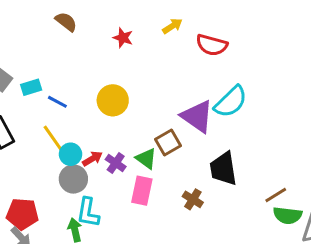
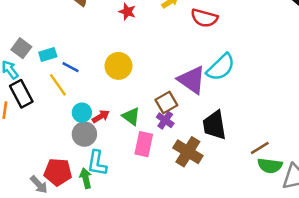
yellow line: (53, 138) -> (58, 85), moved
green triangle: (146, 159) -> (131, 116), moved
purple cross: (116, 163) -> (165, 120), moved
brown cross: (193, 199) -> (188, 152), size x1.6
red pentagon: (22, 214) -> (58, 172), moved

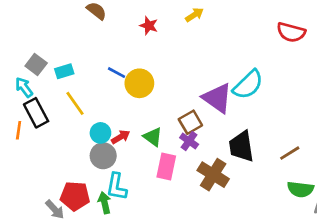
red semicircle: (204, 18) -> (291, 32), moved
blue line: (71, 67) -> (117, 73), moved
brown line: (260, 148) -> (290, 153), moved

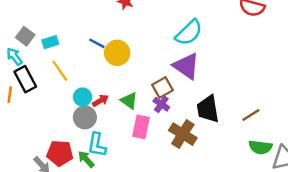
cyan semicircle: (248, 85) -> (189, 33), moved
green arrow: (104, 203) -> (86, 159), turned -30

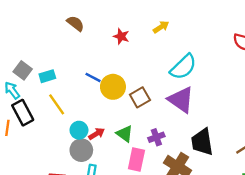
brown square: (163, 87) -> (140, 97), moved
purple cross: (161, 104) -> (156, 137), turned 35

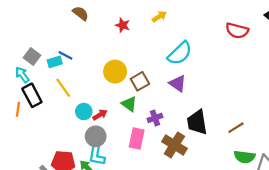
blue line: (93, 77) -> (65, 55), moved
purple triangle: (181, 100) -> (178, 83), size x0.7
green triangle: (125, 134) -> (129, 104), moved
gray circle: (81, 150) -> (96, 136), moved

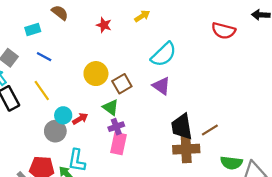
cyan rectangle: (55, 62) -> (33, 30), moved
purple cross: (155, 118) -> (116, 127), moved
brown line: (236, 128) -> (210, 130), moved
gray circle: (96, 136) -> (55, 131), moved
brown cross: (174, 145) -> (186, 149), moved, turned -35

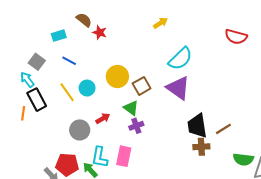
red star: (104, 25) -> (100, 32), moved
purple triangle: (161, 86) -> (178, 88), size x1.4
cyan circle: (63, 115) -> (87, 88), moved
pink rectangle: (119, 144) -> (124, 156), moved
brown cross: (186, 149) -> (201, 147), size x0.7

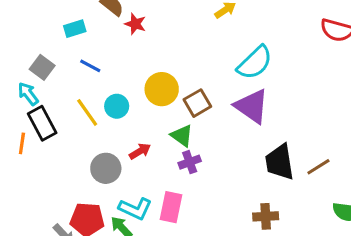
brown cross: (201, 147) -> (266, 216), moved
cyan L-shape: (100, 157) -> (135, 209), turned -75

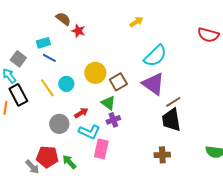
cyan rectangle: (75, 29) -> (43, 43), moved
brown line: (318, 167) -> (173, 102), moved
cyan L-shape: (135, 209) -> (89, 132), moved

